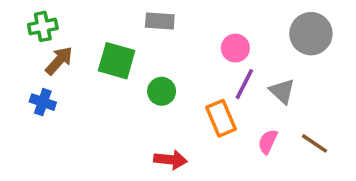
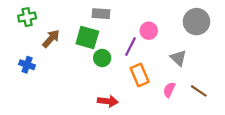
brown arrow: (59, 61) -> (51, 39), moved
green square: (117, 61) -> (87, 38), moved
purple line: (244, 84) -> (131, 47), moved

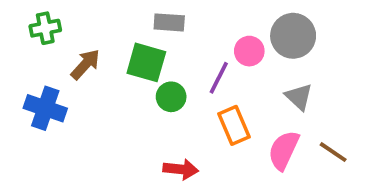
gray circle: (196, 22) -> (293, 36), moved
blue cross: (27, 65) -> (45, 108), size x1.5
pink semicircle: (169, 90) -> (284, 150), size x1.5

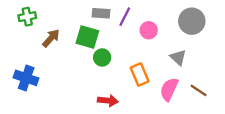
gray circle: (293, 36) -> (192, 21), moved
purple line: (219, 78) -> (125, 17), moved
blue cross: (45, 108) -> (26, 78), moved

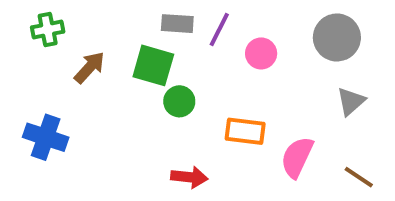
gray triangle: (178, 57) -> (351, 101), moved, turned 36
orange rectangle: (140, 75) -> (245, 131), turned -60
brown line: (199, 90) -> (359, 177), moved

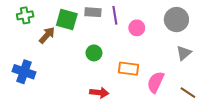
purple line: (219, 30) -> (115, 15), turned -36
green square: (153, 65) -> (67, 20), moved

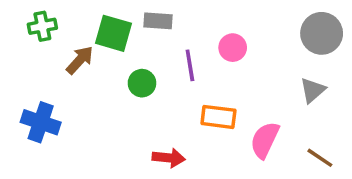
purple line: (115, 15) -> (190, 65), moved
gray circle: (176, 20) -> (322, 33), moved
green circle: (94, 53) -> (142, 83), moved

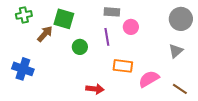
gray rectangle: (158, 21) -> (112, 12), moved
pink semicircle: (265, 140) -> (149, 79), turned 35

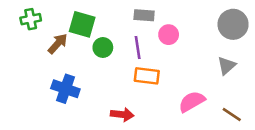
green circle: (80, 47) -> (103, 47), moved
orange rectangle: (123, 66) -> (147, 76), moved
blue cross: (23, 69) -> (65, 89), moved

